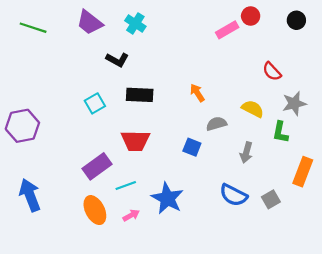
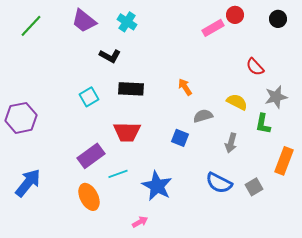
green line: (33, 28) -> (31, 26), turned -65
blue arrow: (30, 195) -> (28, 183), turned 60
pink arrow: (131, 215) -> (140, 222), moved

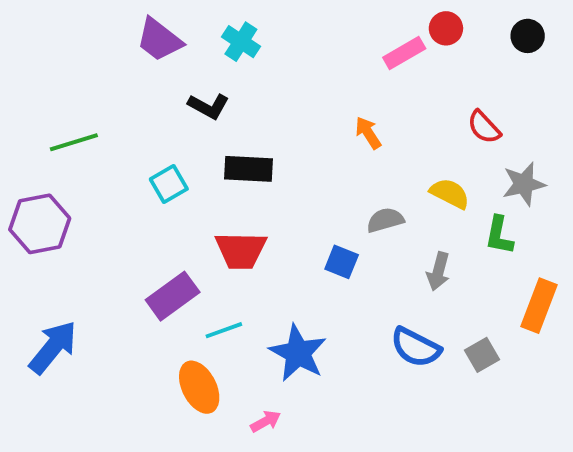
green line: (31, 26) -> (74, 142), moved, turned 30
orange arrow: (185, 87) -> (368, 133), moved
orange ellipse: (89, 197) -> (199, 387), moved

